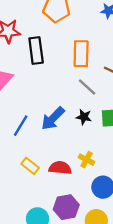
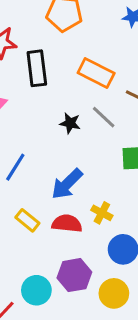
orange rectangle: (81, 54) -> (96, 73), turned -65
black star: (84, 117) -> (70, 123), moved
blue arrow: (53, 118) -> (67, 184), moved

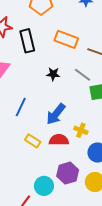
gray line: (104, 117) -> (82, 75), moved

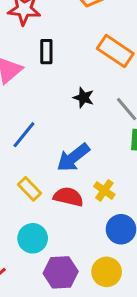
black rectangle: (27, 41) -> (46, 52), moved, size x0.7
purple hexagon: (68, 173) -> (61, 272), moved
cyan circle: (44, 186) -> (33, 238), moved

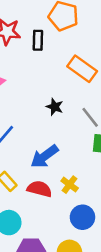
black rectangle: (46, 52) -> (38, 40), moved

